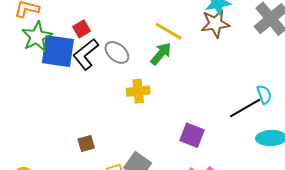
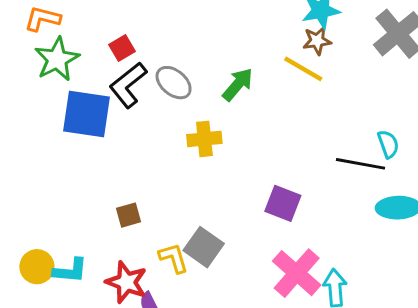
brown star: (215, 24) -> (317, 41), size x0.7
yellow line: (169, 31) -> (303, 69), moved
blue square: (58, 51) -> (86, 114), moved
black line: (245, 108) -> (360, 164), turned 40

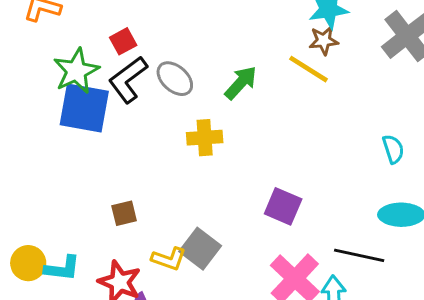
green star: (57, 59) -> (76, 71), moved
black line: (360, 164) -> (359, 255), moved
yellow L-shape: (174, 258) -> (169, 259), turned 124

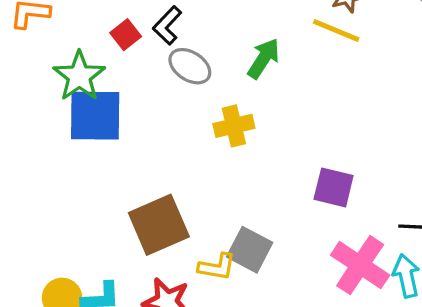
black L-shape: (128, 80) -> (167, 25), moved, size x0.7
brown square: (124, 213) -> (159, 225), size x2.0

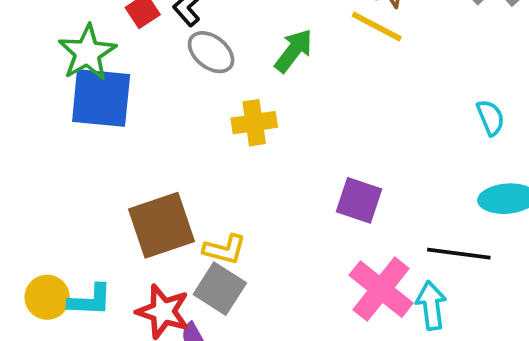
gray square: (250, 250) -> (220, 289), moved
yellow L-shape: (217, 267) -> (225, 249), moved

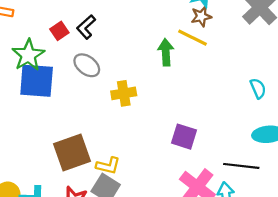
green arrow: (294, 51) -> (166, 52), moved, turned -40
gray ellipse: (211, 52) -> (87, 65), moved

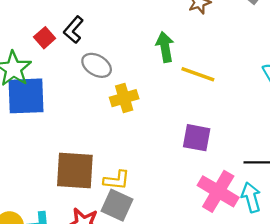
yellow line: (192, 38) -> (198, 74), moved
gray ellipse: (87, 65) -> (97, 65), moved
brown square: (72, 152) -> (75, 170), turned 30

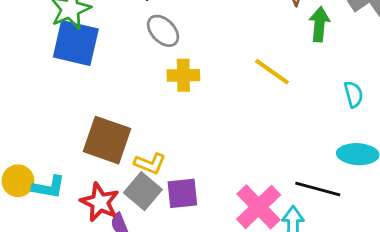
green arrow: (165, 47) -> (319, 24), moved
purple square: (197, 138) -> (182, 193), moved, turned -32

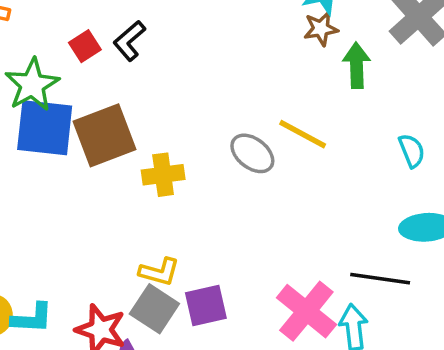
gray ellipse: (163, 31) -> (252, 153), moved
yellow cross: (183, 75) -> (163, 175), moved
brown square: (107, 140) -> (104, 135), moved, turned -33

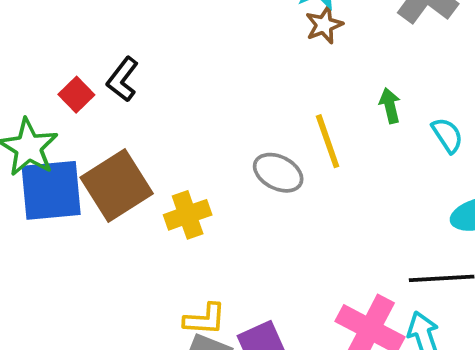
green arrow: (357, 65) -> (390, 106), moved, size x0.7
yellow line: (303, 134) -> (328, 141), turned 54

